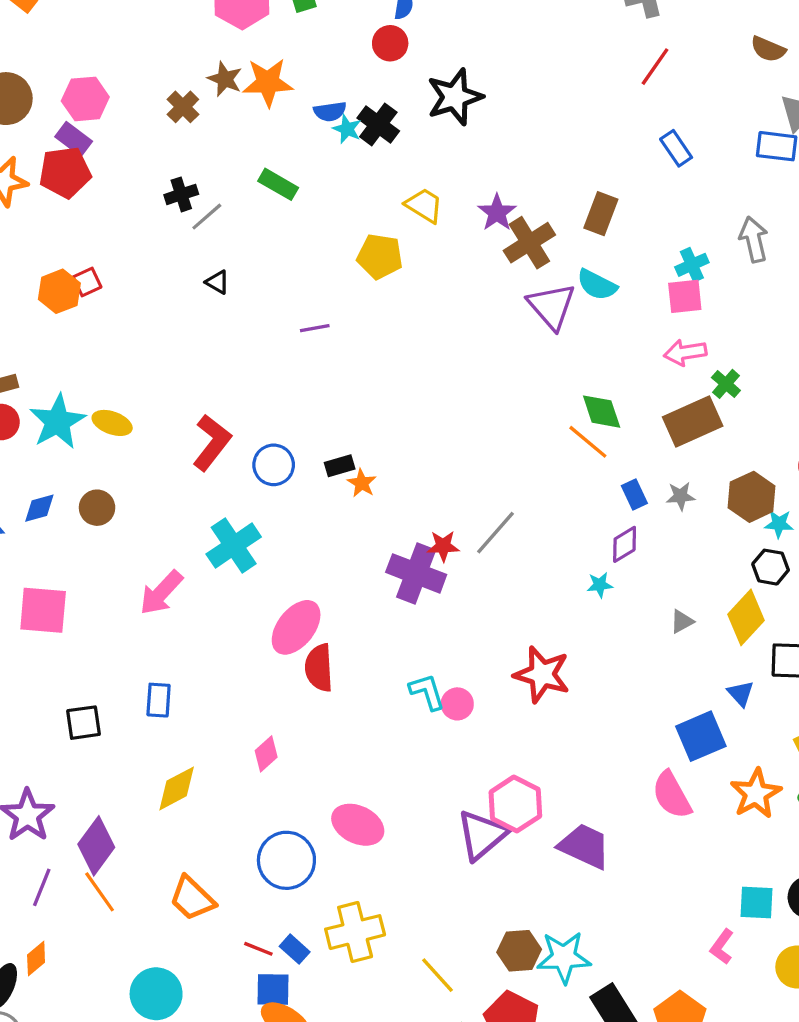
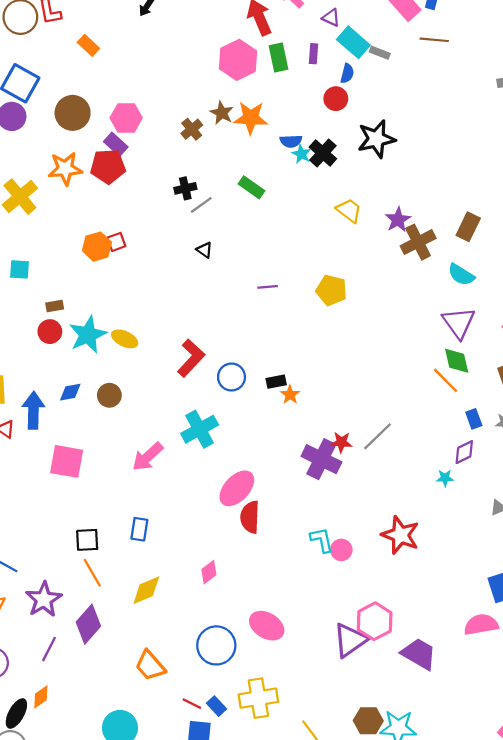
yellow pentagon: (380, 256) -> (331, 290), moved
purple triangle: (552, 306) -> (459, 323), moved
pink semicircle: (672, 795) -> (481, 625), turned 104
orange line: (100, 892) -> (92, 573), moved

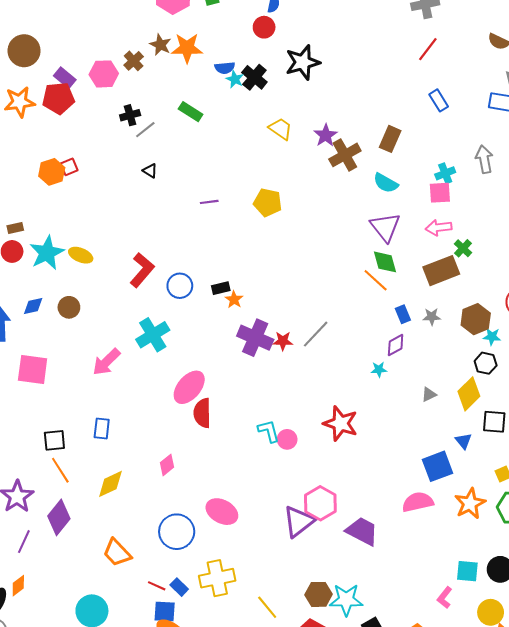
pink hexagon: (126, 118) -> (104, 74), moved
purple cross: (321, 459) -> (255, 338), moved

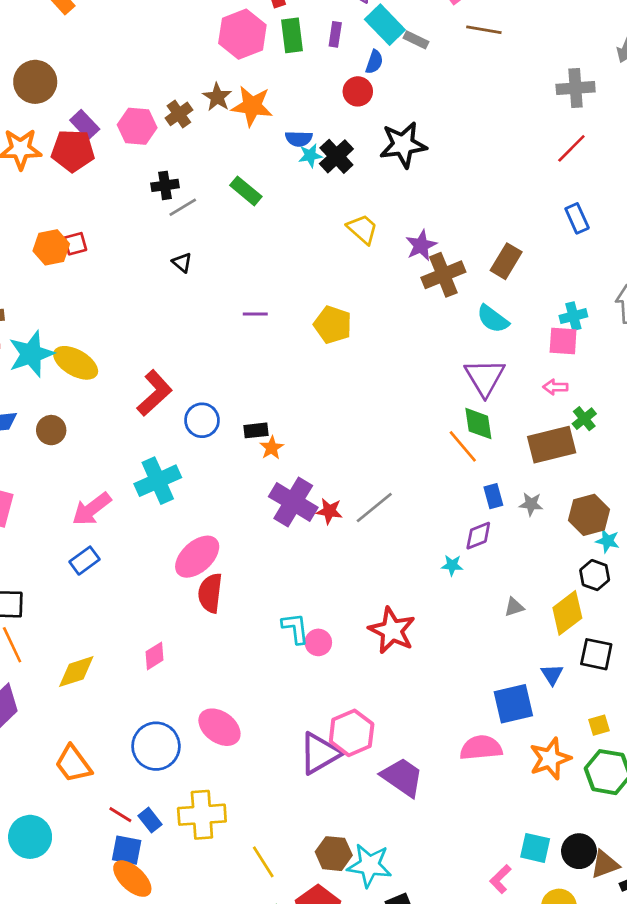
cyan star: (235, 79) -> (310, 156), turned 30
pink arrow: (439, 228) -> (555, 387), size x0.7
yellow ellipse: (81, 255) -> (76, 363), size x1.4
blue rectangle: (102, 429) -> (85, 561), moved, turned 40

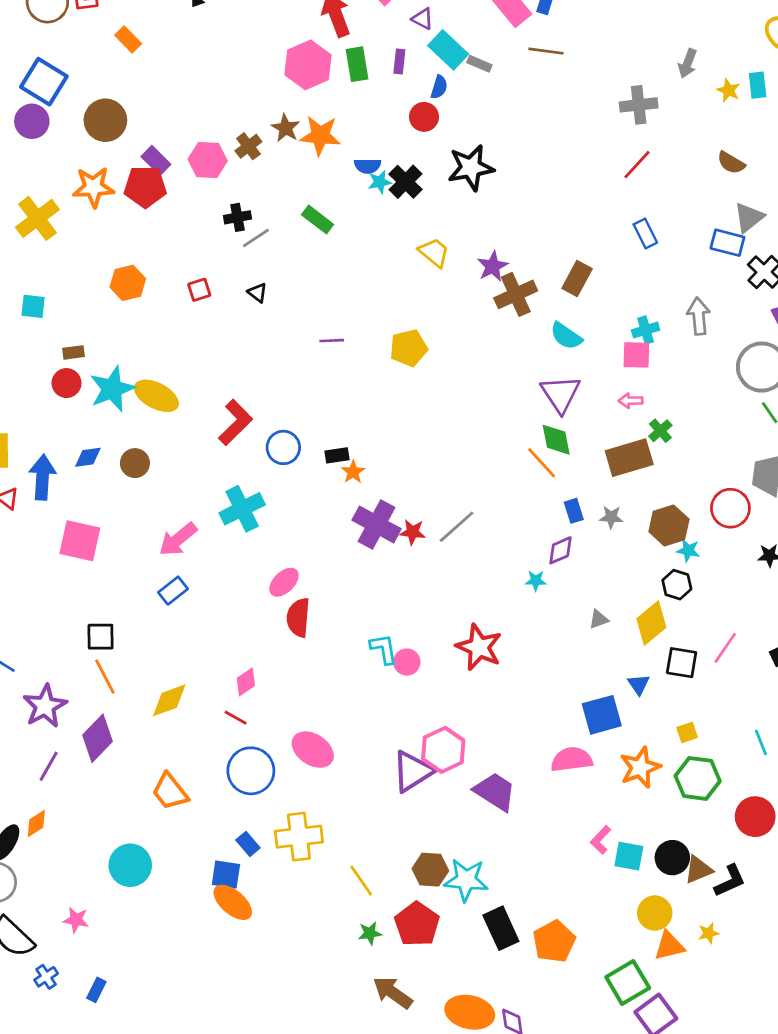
red square: (75, 244) -> (199, 290), moved
yellow pentagon: (333, 325) -> (409, 348), turned -30
pink ellipse: (197, 557) -> (284, 582), size x0.7
red line: (120, 815) -> (236, 718), moved
pink L-shape: (500, 879) -> (601, 840), moved

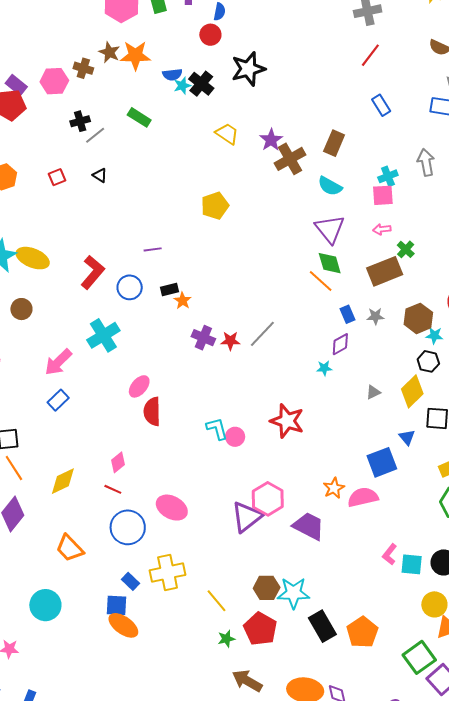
brown cross: (248, 146) -> (83, 68), turned -30
purple line: (332, 341) -> (153, 249), moved
purple cross: (377, 524) -> (203, 338), size x0.7
orange star: (640, 767) -> (334, 488), moved, size x0.7

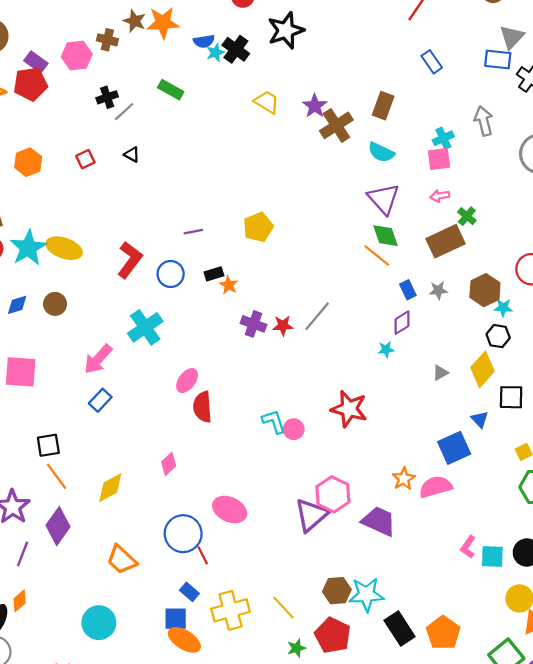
yellow pentagon: (215, 206) -> (258, 227), moved
red line: (113, 489) -> (203, 555), moved, turned 42
yellow cross: (168, 573) -> (231, 610), moved

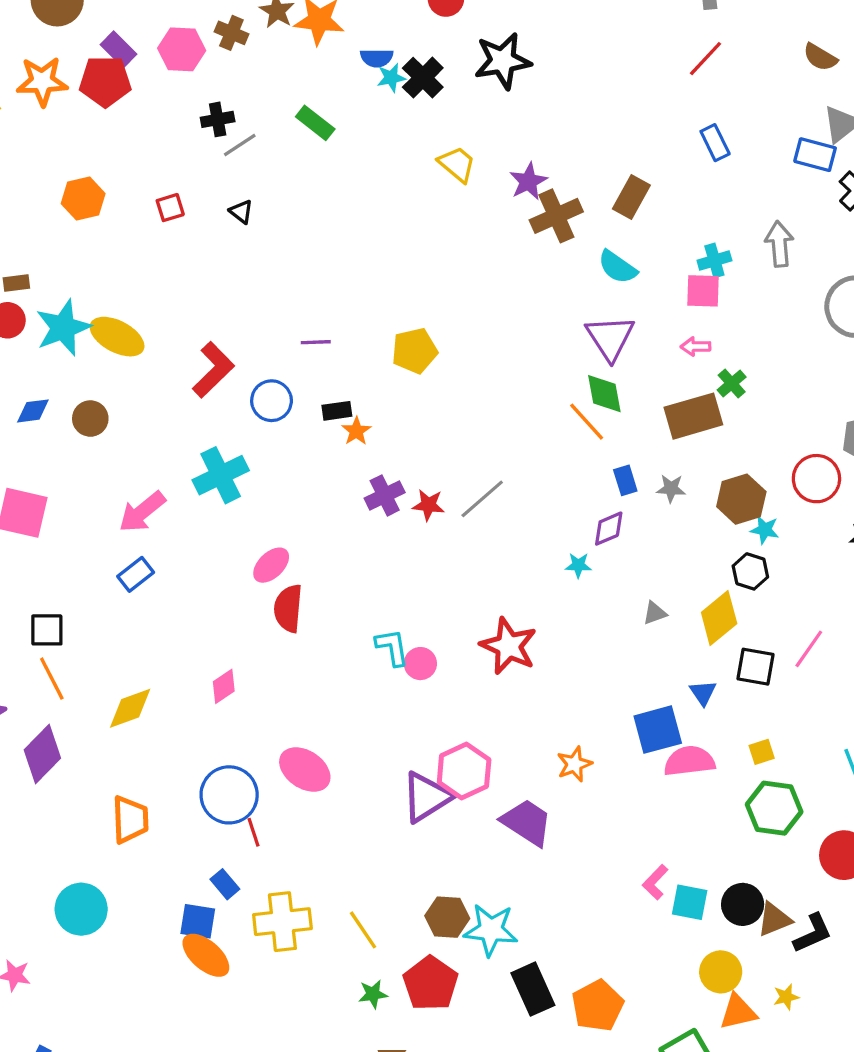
purple cross: (253, 324) -> (385, 495), turned 35
pink semicircle: (436, 487) -> (689, 761), moved
orange trapezoid: (122, 560) -> (130, 820), turned -144

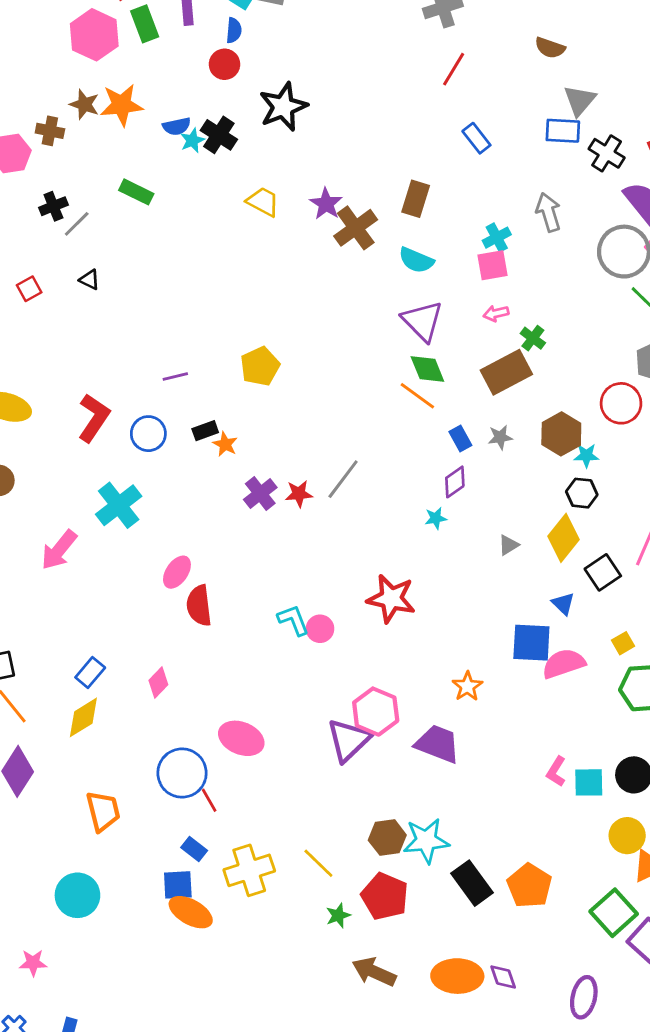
blue rectangle: (136, 574) -> (90, 672), moved
black square: (756, 667) -> (603, 572), turned -32
blue square: (658, 730) -> (531, 643), turned 30

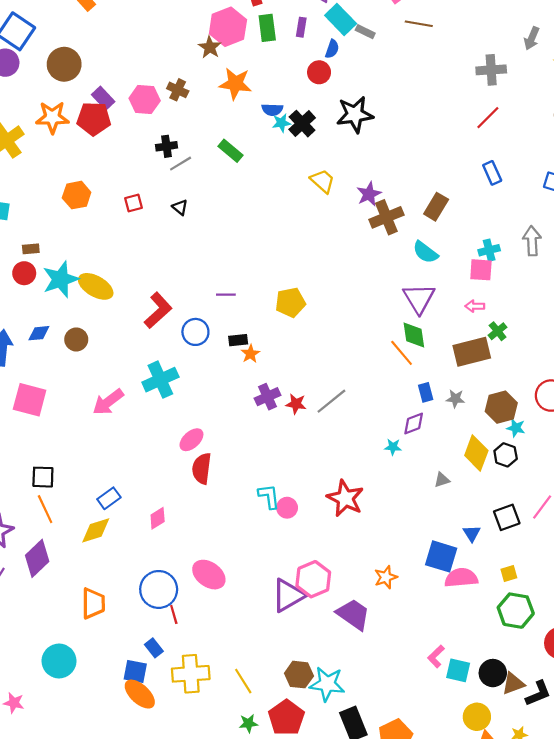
brown star: (84, 104) -> (210, 47), moved
yellow diamond: (563, 538) -> (476, 453), moved, turned -32

